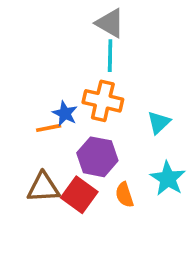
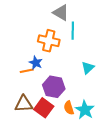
cyan line: (110, 56) -> (73, 31), moved
orange cross: (103, 101) -> (49, 41), moved
cyan star: (168, 178) -> (85, 110), moved

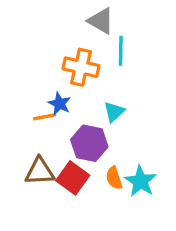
cyan triangle: (88, 68) -> (114, 112), moved

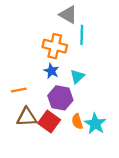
blue star: (60, 104) -> (51, 71), moved
orange line: (45, 117) -> (19, 90), moved

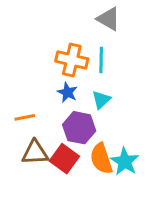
gray triangle: (68, 15) -> (109, 19), moved
cyan line: (82, 35) -> (101, 60), moved
orange semicircle: (77, 122) -> (101, 159), size x1.5

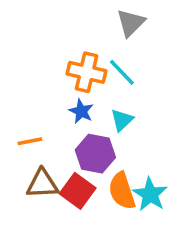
gray triangle: (109, 19) -> (131, 23), turned 45
cyan line: (101, 60) -> (122, 72), turned -45

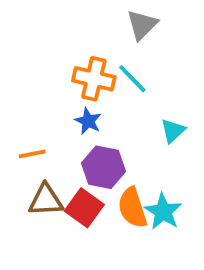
cyan triangle: (122, 120) -> (173, 131), moved

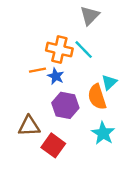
orange line: (32, 154) -> (38, 70), moved
red square: (84, 208) -> (53, 145), moved
orange semicircle: (132, 208) -> (97, 97), moved

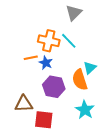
red square: (53, 145) -> (44, 120), turned -30

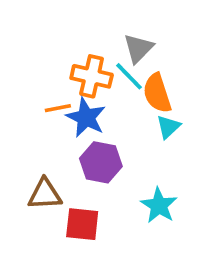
gray triangle: (74, 13) -> (138, 48), moved
blue star: (46, 63) -> (86, 117), size x1.5
orange semicircle: (80, 80) -> (157, 93), moved

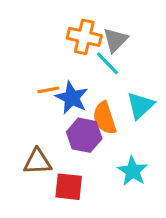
orange cross: (92, 76) -> (84, 37), moved
orange semicircle: (157, 93) -> (104, 118), moved
cyan triangle: (168, 127) -> (140, 106), size x1.4

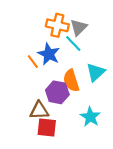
orange line: (48, 90) -> (33, 61), turned 64
blue star: (72, 98) -> (49, 54), moved
brown triangle: (37, 162) -> (39, 110), moved

